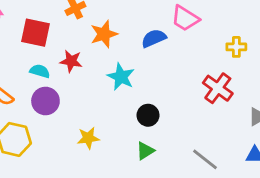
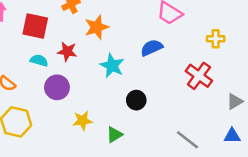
blue semicircle: (154, 38) -> (152, 48), moved
purple circle: (45, 101) -> (57, 87), moved
green triangle: (145, 151) -> (115, 135), moved

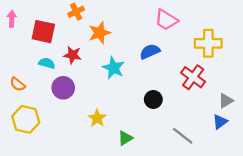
yellow cross: (216, 39) -> (208, 43), size x1.6
black circle: (136, 100) -> (153, 99), moved
yellow star: (83, 121) -> (97, 118), moved, turned -30
green triangle: (115, 135) -> (125, 138), moved
blue triangle: (232, 136) -> (220, 122), moved, turned -35

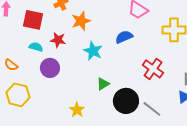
red cross: (193, 77) -> (153, 69), moved
black circle: (153, 99) -> (126, 101), moved, size x1.6
yellow star: (97, 118) -> (77, 110), moved
green triangle: (125, 138) -> (103, 84), moved

